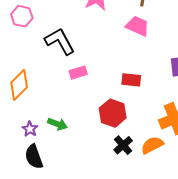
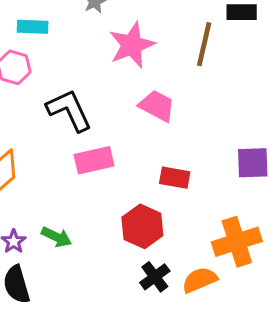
pink trapezoid: (138, 26) -> (157, 106), moved
pink rectangle: (78, 73) -> (94, 160), size x1.4

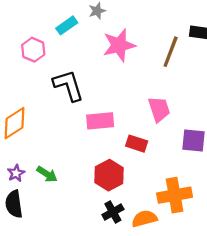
cyan rectangle: (33, 27) -> (67, 25), moved, turned -45
pink trapezoid: (157, 106) -> (159, 109), moved, turned 36
pink rectangle: (94, 160) -> (100, 121), moved

